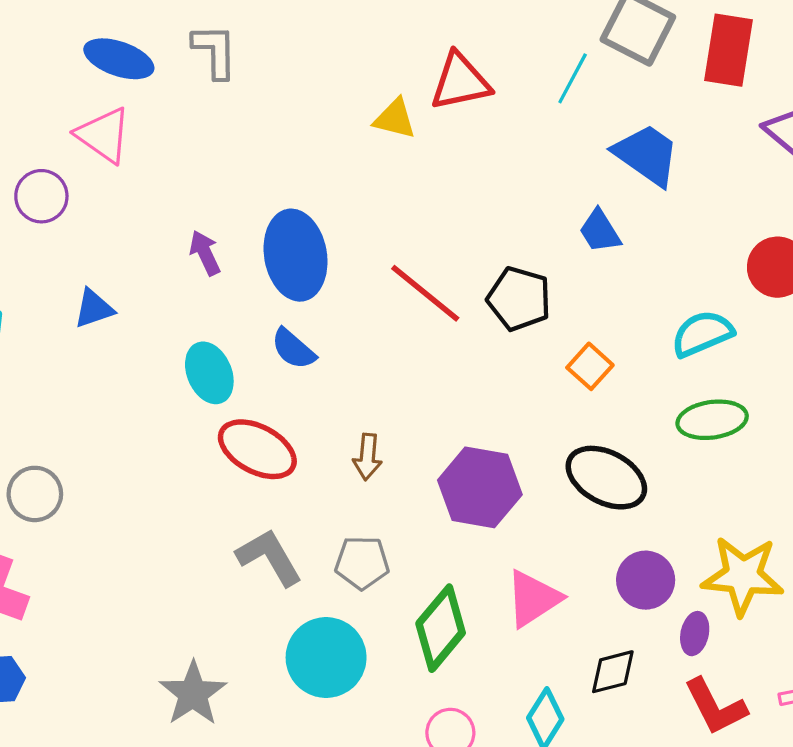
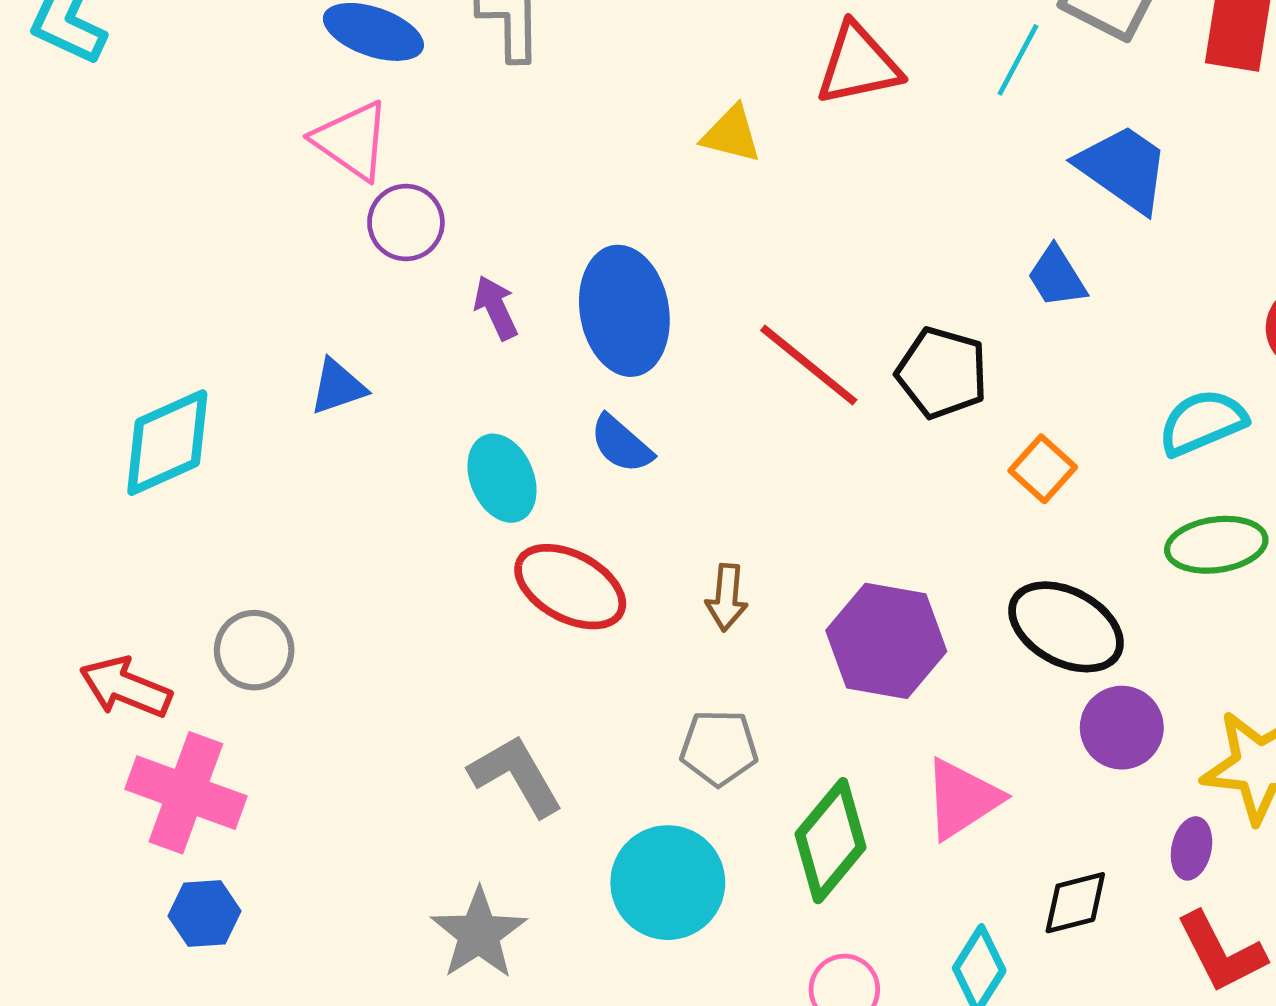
yellow triangle: (395, 119) -> (731, 134), moved
purple circle: (41, 196) -> (406, 222), moved
gray L-shape: (269, 557) -> (516, 776), moved
purple circle: (646, 580) -> (1122, 728), moved

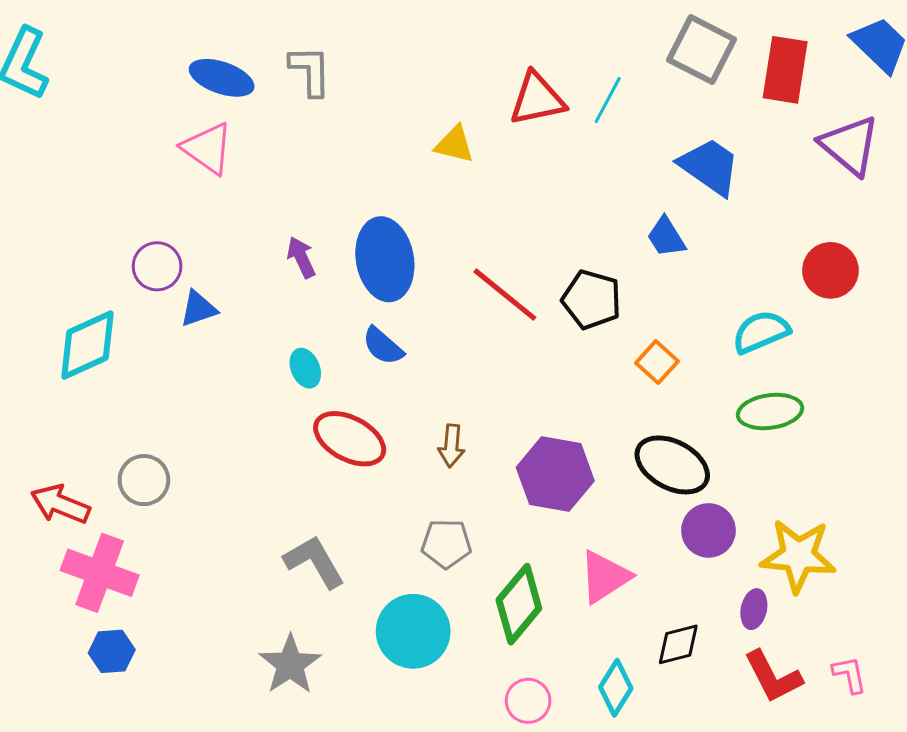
cyan line: (1018, 60) -> (608, 100), moved
purple circle: (406, 222) -> (157, 266), moved
cyan ellipse: (502, 478) -> (305, 368), size x0.7

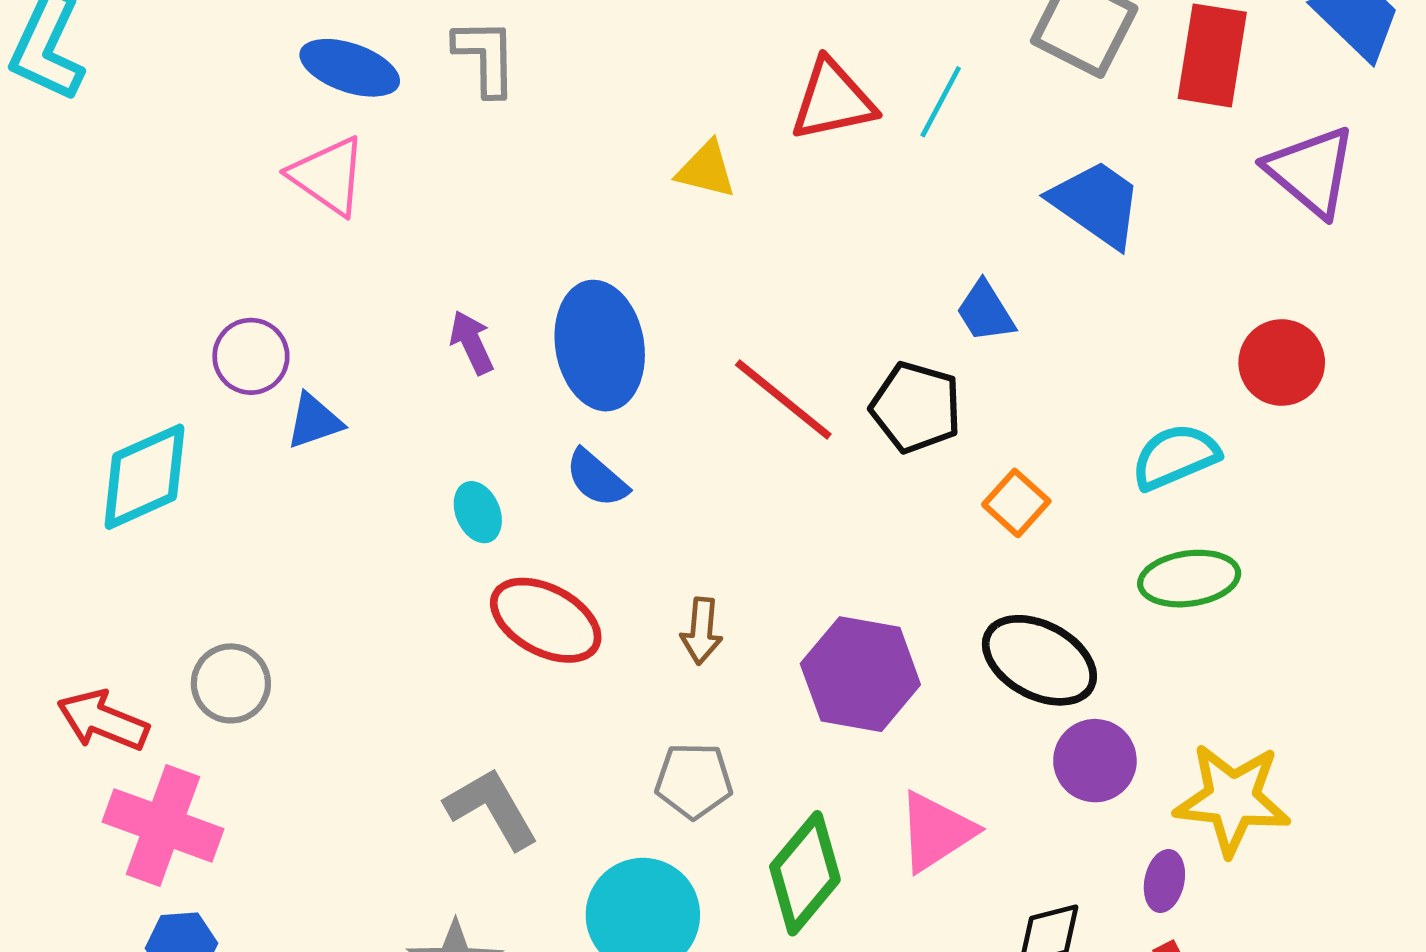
blue trapezoid: (666, 237) -> (985, 312), moved

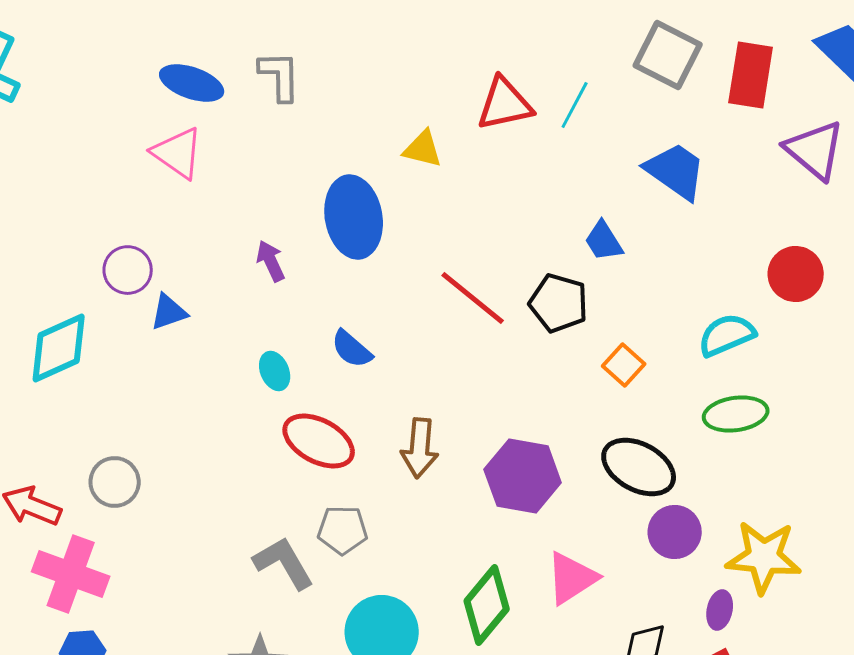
blue ellipse: (600, 346) -> (354, 217), moved
brown arrow: (702, 631) -> (420, 448), size x1.4
gray pentagon: (694, 781) -> (343, 530), moved

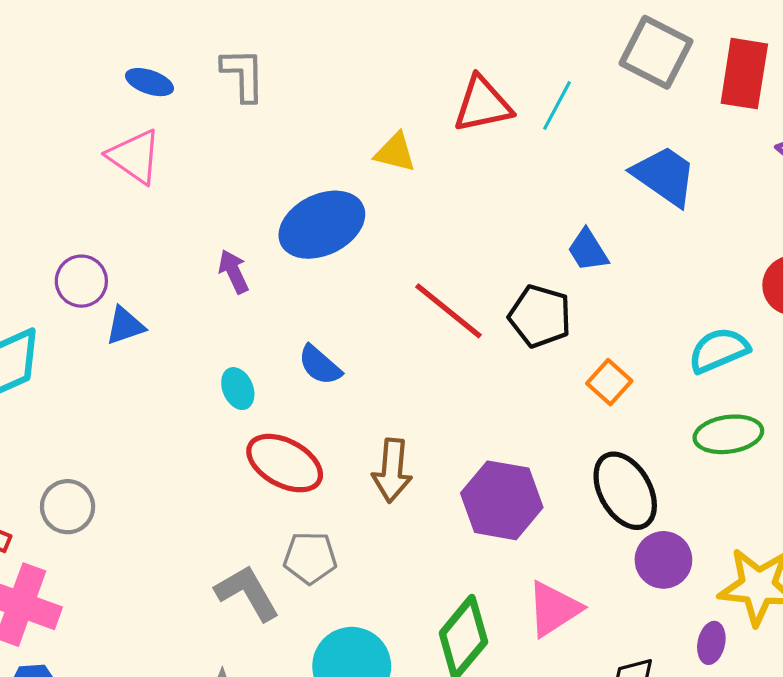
blue ellipse: (192, 83) -> (149, 82), size x0.7
blue ellipse: (354, 217) -> (322, 225), turned 74
black ellipse: (639, 467) -> (625, 491), turned 32

